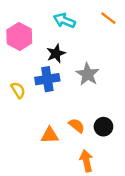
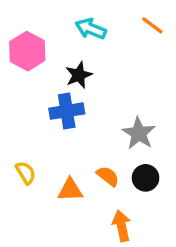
gray star: (88, 74) -> (139, 133), moved
yellow semicircle: (18, 90) -> (26, 173), moved

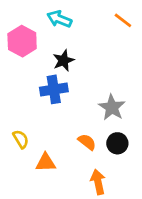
cyan arrow: (91, 29) -> (59, 19), moved
orange triangle: (70, 190) -> (46, 163), moved

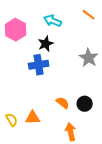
cyan arrow: (59, 19) -> (53, 21), moved
gray star: (112, 107) -> (89, 58), moved
yellow semicircle: (21, 139) -> (12, 120), moved

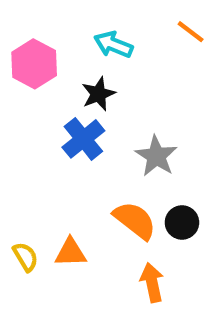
gray star: (89, 58) -> (156, 156), moved
blue cross: (39, 65) -> (83, 139), turned -30
orange semicircle: (63, 103) -> (135, 220), size x1.5

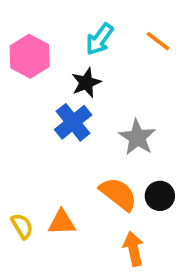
orange line: (191, 32) -> (158, 41), moved
cyan arrow: (113, 45) -> (99, 39), turned -76

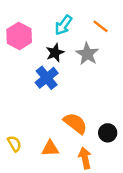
gray star: (137, 137) -> (87, 54), moved
black circle: (160, 196) -> (108, 133), moved
orange triangle: (62, 222) -> (50, 148), moved

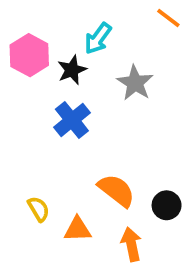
orange line: (100, 26) -> (168, 18), moved
black star: (55, 53) -> (72, 70), moved
yellow semicircle: (14, 144) -> (39, 209), moved

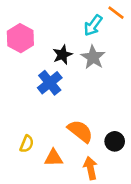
cyan arrow: (98, 38) -> (93, 25), moved
black star: (72, 70) -> (62, 55), moved
yellow semicircle: (39, 209) -> (27, 144), turned 54

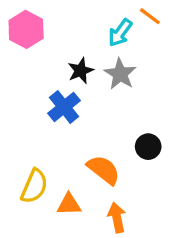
pink hexagon: (20, 38) -> (26, 29), moved
black circle: (115, 141) -> (148, 147), moved
yellow semicircle: (27, 144) -> (34, 186), size x1.5

